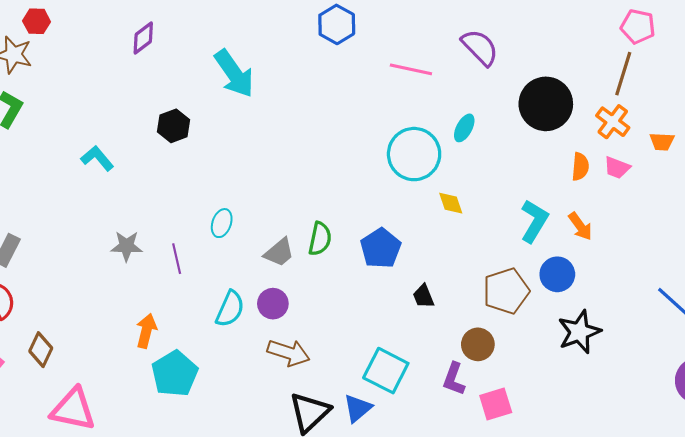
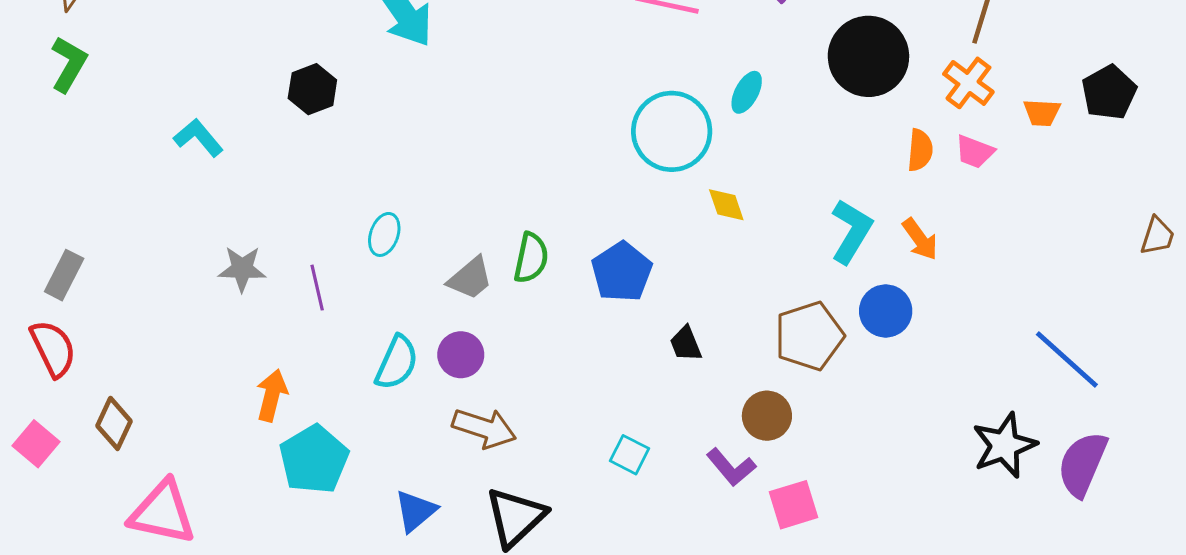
black star: (579, 332) -> (1004, 445), moved
cyan square: (386, 371) -> (629, 455), size x0.6
purple L-shape: (454, 379) -> (731, 467), turned -60
blue triangle: (358, 408) -> (415, 511), moved

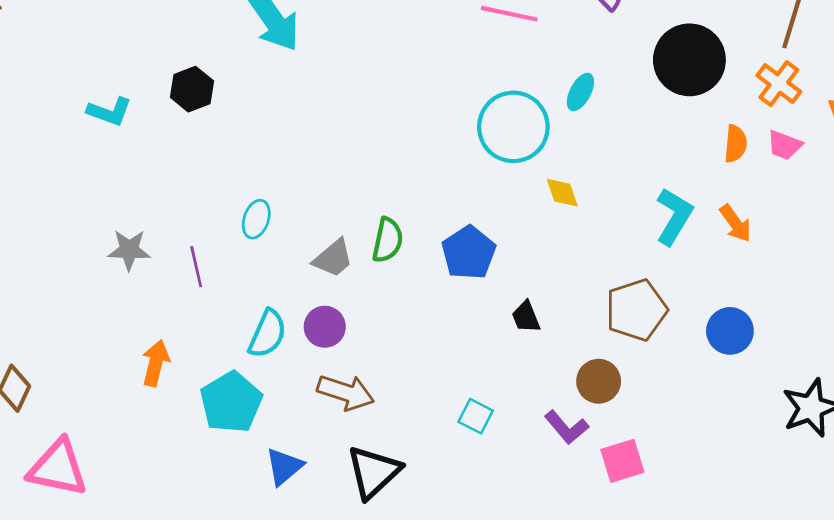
cyan L-shape: (198, 138) -> (110, 112), moved, turned 150
blue circle: (886, 311) -> (730, 331), moved
cyan pentagon: (314, 459) -> (231, 402), moved

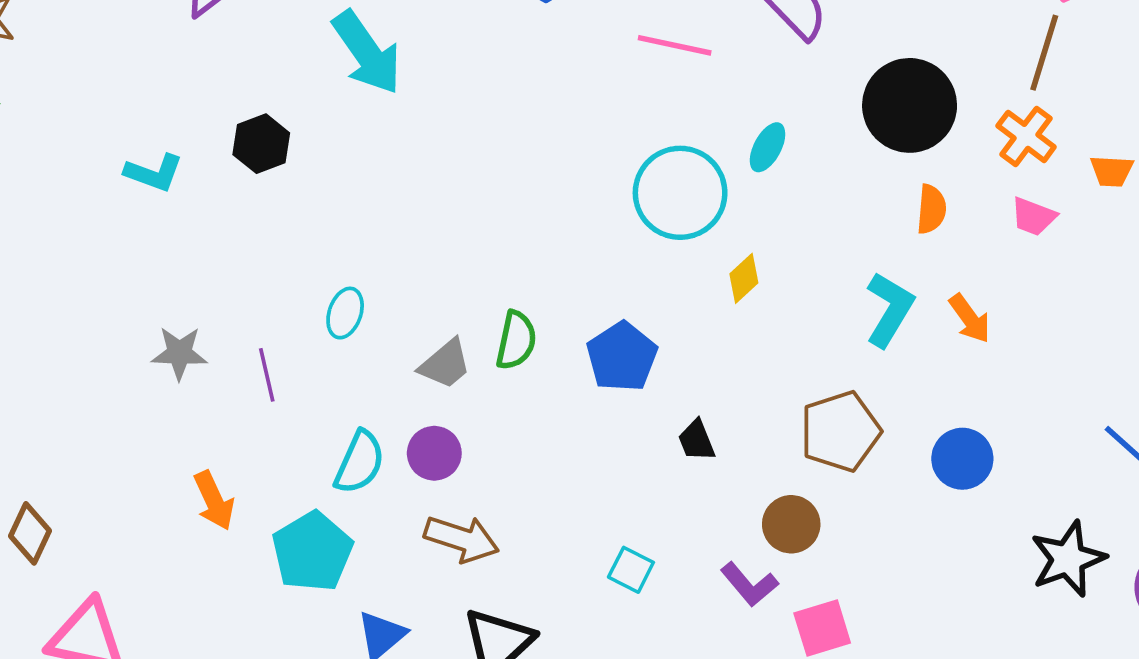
orange semicircle: (736, 144) -> (931, 209), moved
yellow diamond: (562, 193) -> (744, 278), turned 66
orange arrow: (156, 363) -> (214, 501), turned 141

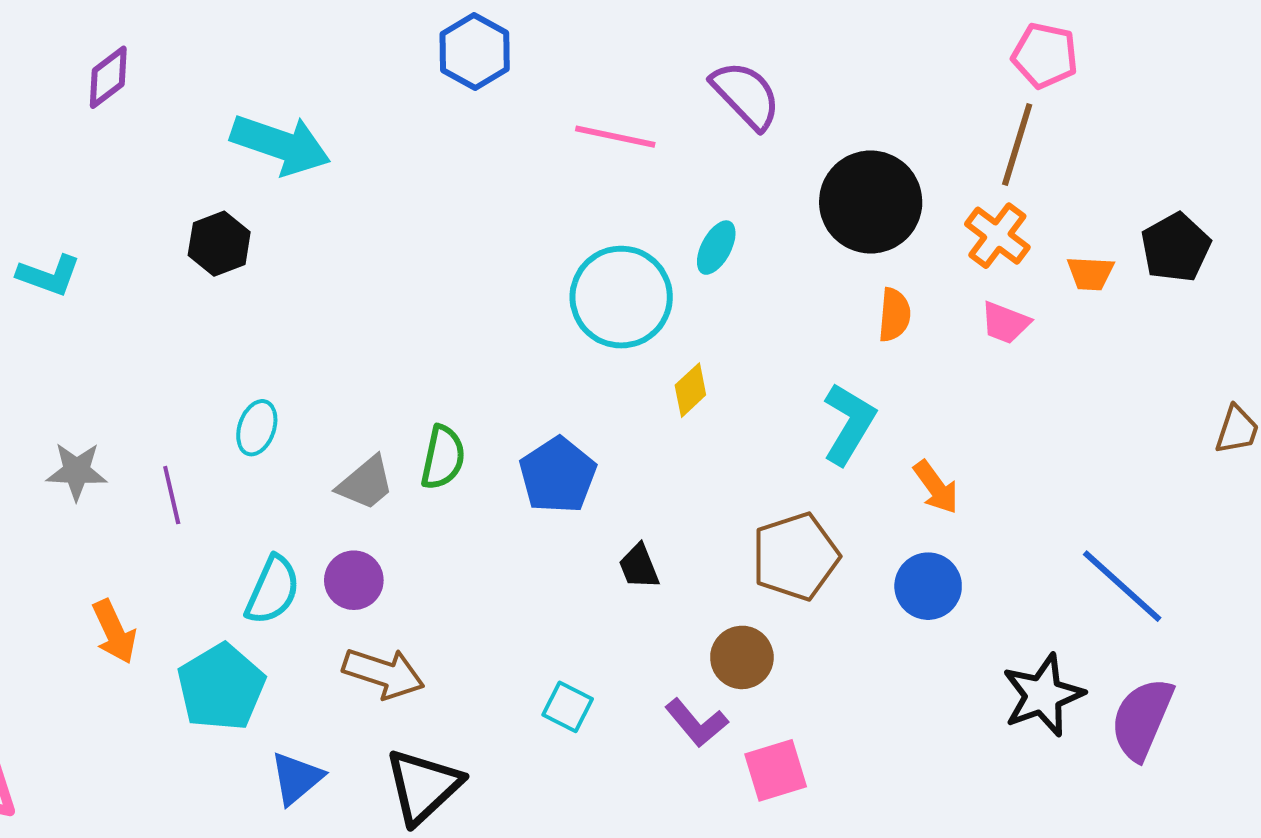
cyan arrow: (367, 53) -> (281, 145), turned -36
black hexagon: (261, 144) -> (219, 244), moved
orange arrow: (970, 318) -> (936, 487), moved

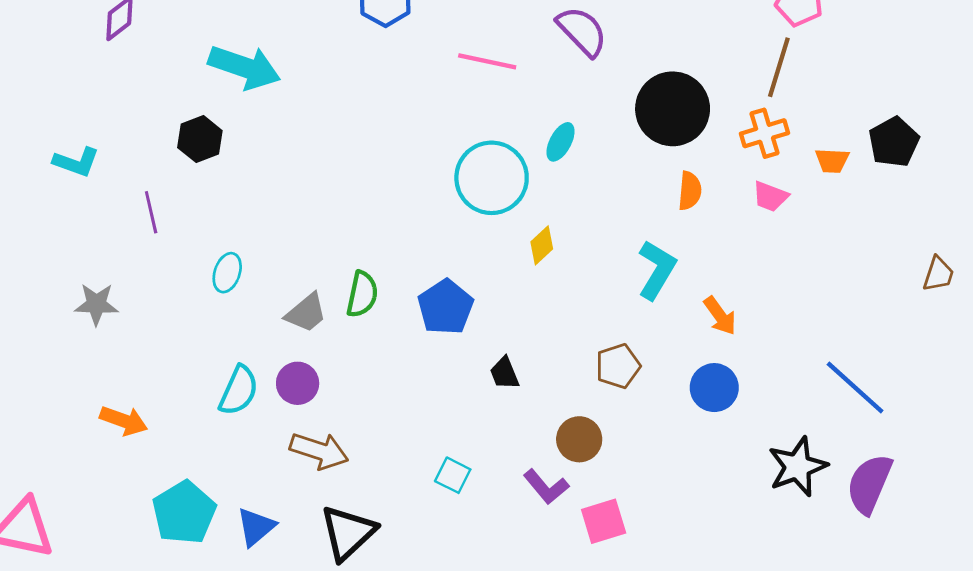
orange cross: (997, 236) -> (765, 133), turned 36
purple line: (172, 495) -> (151, 212), moved
brown pentagon: (795, 556) -> (618, 366), size x0.7
orange arrow: (114, 632) -> (124, 421), turned -45
cyan pentagon: (221, 687) -> (184, 513), moved

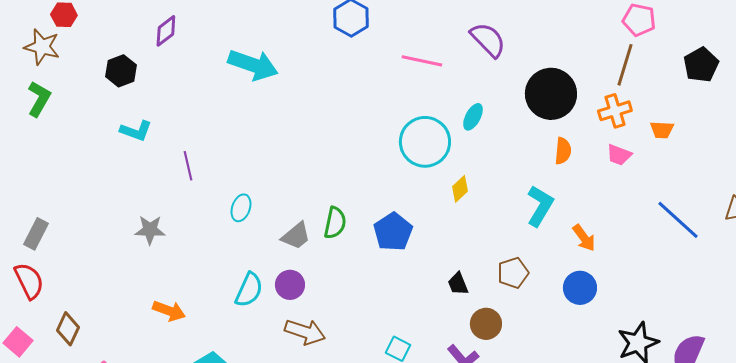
black hexagon: (200, 139) -> (121, 71), moved
black pentagon: (894, 142) -> (701, 65), moved
black trapezoid: (504, 373) -> (458, 284), moved
blue line: (855, 388) -> (678, 220), moved

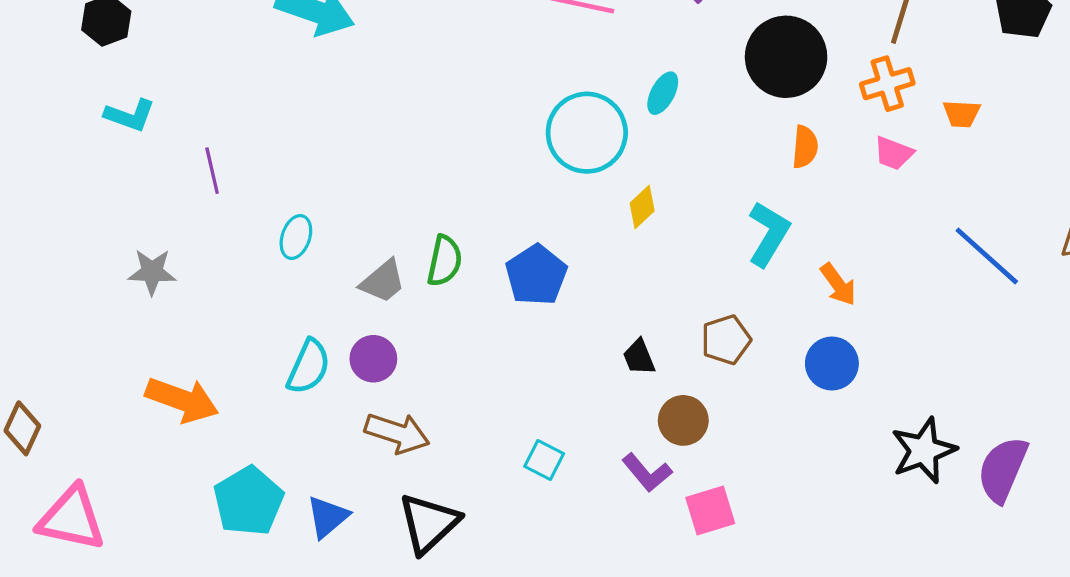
orange arrow: (169, 311) -> (182, 400), size x1.4

